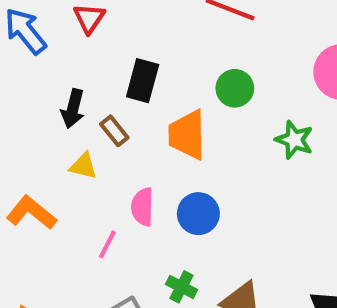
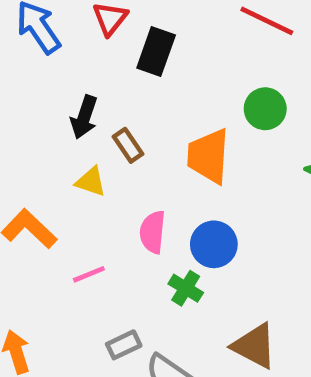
black rectangle: (143, 81) -> (156, 51), moved
pink line: (107, 244) -> (89, 274), moved, turned 36
green cross: (182, 287) -> (186, 288), moved

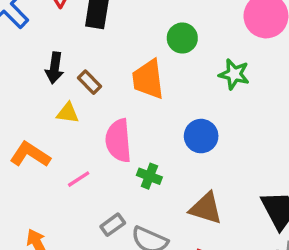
pink semicircle: (153, 232) -> (118, 141), size x1.4
blue circle: (214, 244) -> (201, 136), moved

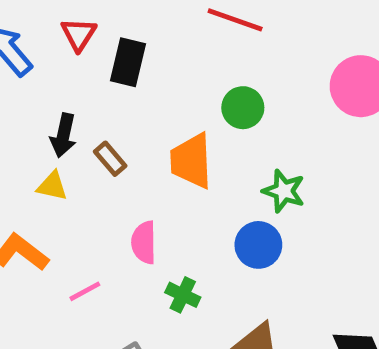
green star: (234, 74) -> (284, 191), moved
yellow triangle: (68, 113) -> (52, 186), moved
pink semicircle: (118, 141) -> (144, 242), size x0.7

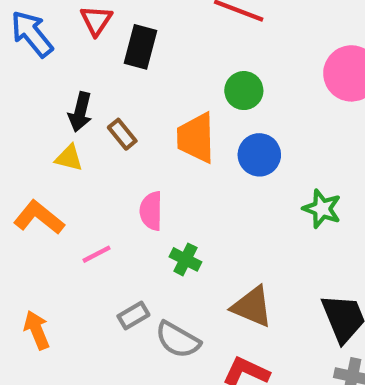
green star: (284, 191) -> (322, 209), moved
blue circle: (258, 245) -> (259, 155), moved

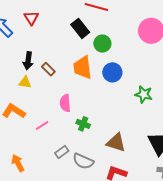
black rectangle: (140, 47) -> (80, 28), moved, turned -48

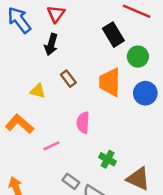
black arrow: (28, 61) -> (51, 44), moved
green cross: (83, 124) -> (108, 159), moved
gray rectangle: (62, 152) -> (71, 181), turned 64

